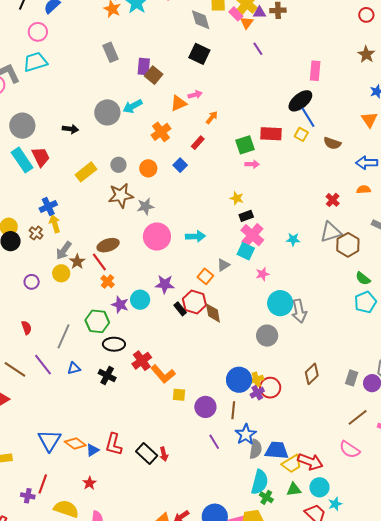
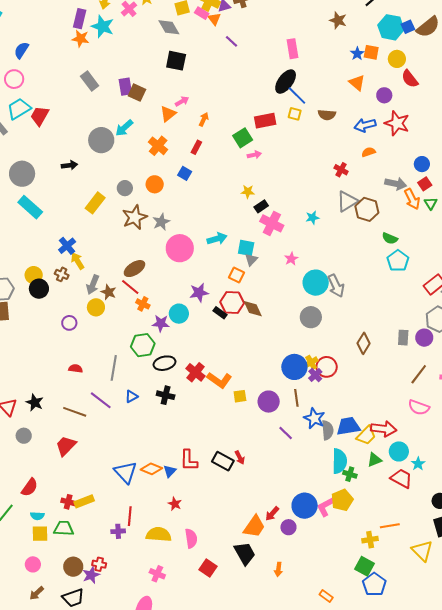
red trapezoid: (41, 157) -> (40, 116), moved, turned -110
cyan square: (246, 251) -> (246, 248), moved
red semicircle: (26, 328) -> (76, 369), turned -48

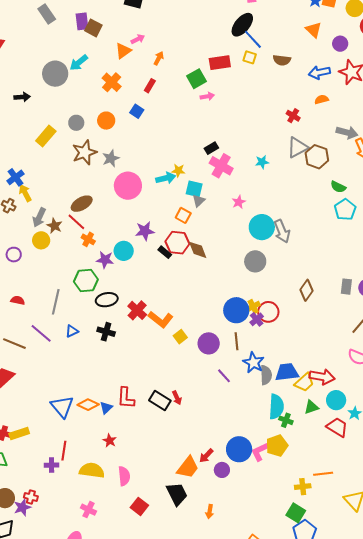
yellow star: (248, 192) -> (178, 171), moved
yellow square: (240, 396) -> (180, 337), turned -32

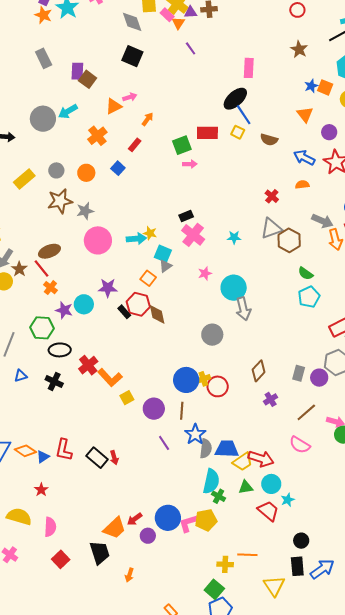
blue arrow: (319, 73) -> (304, 158), turned 30
cyan circle: (262, 227) -> (234, 288), moved
purple cross: (257, 319) -> (271, 399), moved

